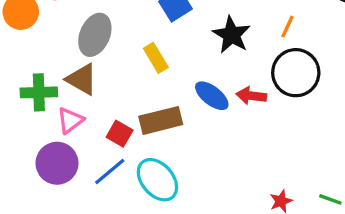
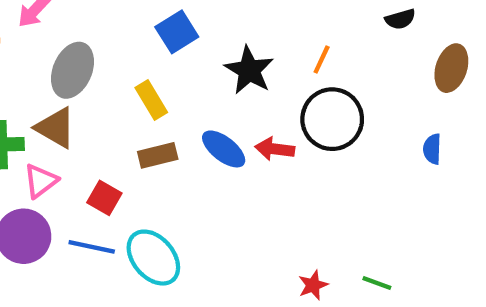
brown rectangle: (161, 120) -> (158, 155), moved, size x0.7
blue line: (110, 171) -> (92, 247), turned 52

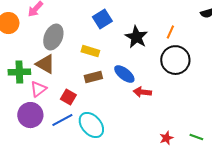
yellow rectangle: (151, 100) -> (90, 51), turned -42
red arrow: (275, 149) -> (142, 92), moved
blue line: (92, 247) -> (62, 120), turned -40

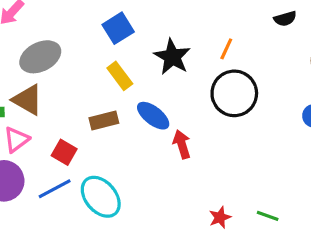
gray ellipse: (53, 37) -> (40, 57), turned 40
yellow rectangle: (90, 51) -> (120, 76), moved, turned 36
red arrow: (142, 92) -> (182, 144), turned 66

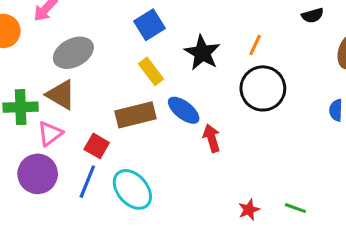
brown rectangle: (104, 120) -> (135, 115), size x1.4
blue line: (55, 189) -> (87, 182), turned -40

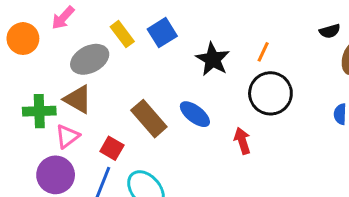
black semicircle: (313, 15) -> (330, 31), moved
yellow rectangle: (151, 71) -> (122, 34), moved
brown rectangle: (135, 115) -> (149, 119), turned 63
red arrow: (212, 138) -> (242, 141), moved

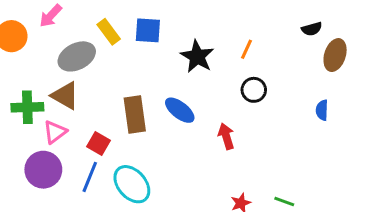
blue square: (162, 33) -> (148, 30), turned 36
black circle: (270, 93) -> (254, 90), size x0.6
brown rectangle: (149, 119) -> (135, 115), turned 33

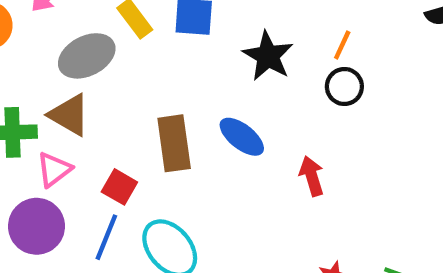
black circle: (254, 90) -> (344, 87), moved

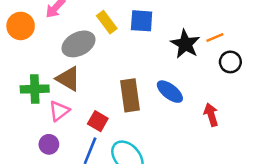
orange line: (342, 45) -> (215, 38), moved, turned 42
purple circle: (36, 226) -> (49, 144), size x0.6

